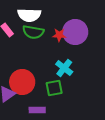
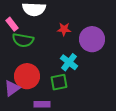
green semicircle: (33, 32) -> (23, 40), moved
purple circle: (75, 32) -> (92, 39), moved

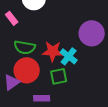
red star: (64, 29) -> (53, 51), moved, size x1.5
green semicircle: (23, 40) -> (25, 47), moved

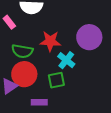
red star: (53, 51) -> (50, 41), moved

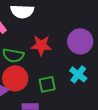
cyan cross: (66, 60) -> (78, 74), moved

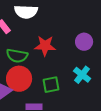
purple circle: (80, 41) -> (84, 42), size x0.7

